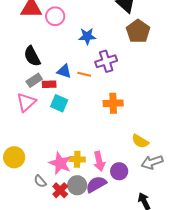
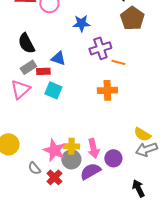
orange line: (84, 74) -> (118, 62), moved
yellow semicircle: (140, 141) -> (142, 134), moved
gray circle: (77, 185) -> (71, 159), moved

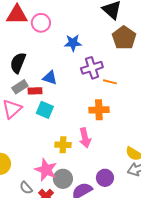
black semicircle: (26, 43) -> (18, 63), turned 50
yellow cross: (71, 146) -> (63, 145), moved
pink arrow: (93, 148) -> (85, 138), moved

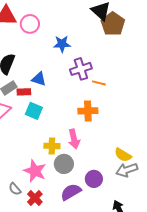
brown pentagon: (124, 38) -> (113, 24), moved
gray circle: (63, 179) -> (64, 164), moved

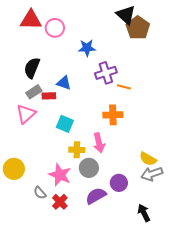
cyan square: (34, 111) -> (65, 124), moved

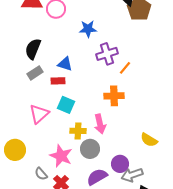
orange line: (124, 87) -> (125, 68), turned -64
red rectangle: (49, 96) -> (58, 81), moved
pink triangle: (26, 114) -> (39, 114), moved
gray arrow: (152, 174) -> (132, 175), moved

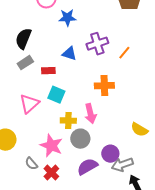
blue star: (88, 29) -> (67, 18), moved
blue triangle: (65, 64) -> (69, 54), moved
orange line: (125, 68) -> (124, 53), moved

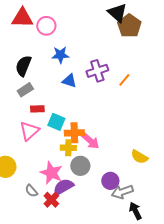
blue star: (67, 18) -> (60, 55), moved
red rectangle: (48, 71) -> (37, 109), moved
orange cross: (104, 86) -> (74, 133), moved
pink arrow: (90, 114) -> (90, 141), turned -36
purple semicircle: (87, 167) -> (63, 187), moved

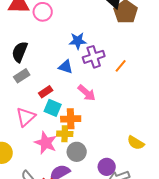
blue star: (60, 55) -> (78, 41), moved
red rectangle: (37, 109) -> (46, 92), moved, turned -32
pink arrow: (90, 141) -> (87, 93), moved
pink star: (51, 173) -> (46, 143), moved

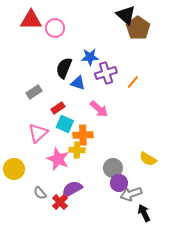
black semicircle: (20, 52) -> (64, 68), moved
gray circle: (77, 152) -> (113, 168), moved

